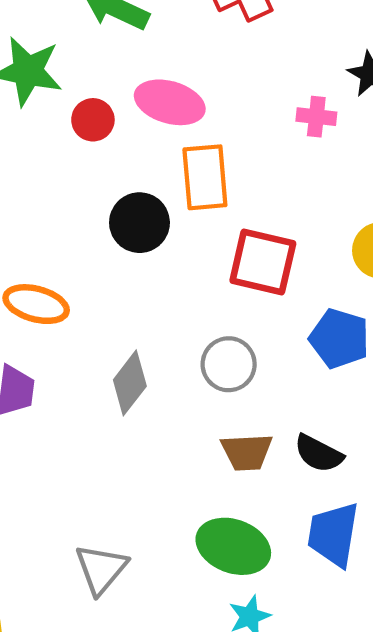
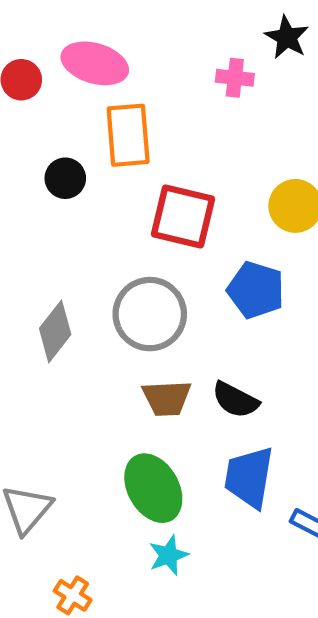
black circle: (139, 223) -> (65, 178), size x0.7
gray circle: (229, 364) -> (150, 314), size x1.4
green ellipse: (233, 546) -> (153, 488), turned 40

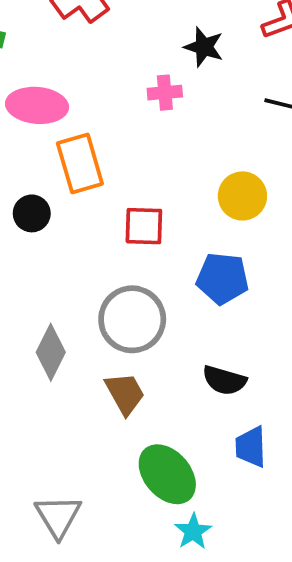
red square: (183, 217) -> (144, 226), size x0.7
brown trapezoid: (167, 398) -> (125, 393), moved, turned -105
blue trapezoid: (249, 477) -> (251, 447), size x0.7

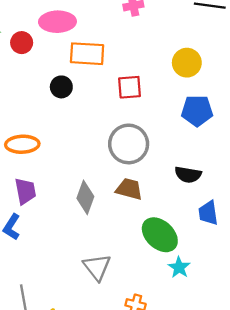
orange rectangle: (80, 163) -> (87, 54), turned -64
blue pentagon: (222, 278) -> (197, 111), moved
gray diamond: (51, 352) -> (85, 197), moved
brown trapezoid: (125, 393) -> (129, 189), turned -40

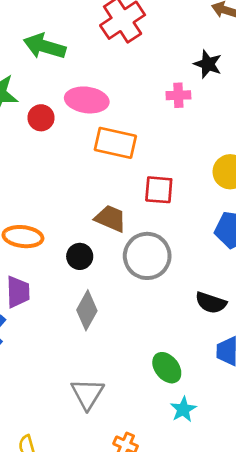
black circle: (61, 87) -> (80, 256), moved
brown trapezoid: (129, 189) -> (110, 218), moved
green ellipse: (160, 235) -> (167, 368), size x0.7

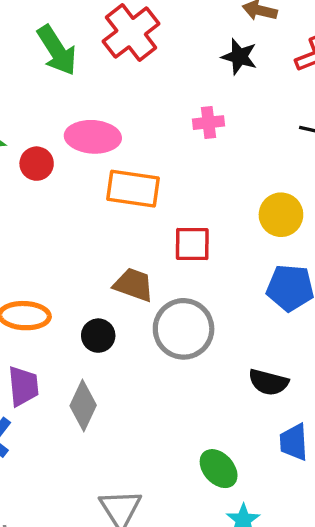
green arrow: (45, 46) -> (57, 50), moved, turned -135
black star: (208, 64) -> (239, 57), moved
gray diamond: (87, 310) -> (83, 405), moved

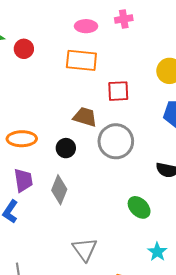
pink ellipse: (93, 137) -> (86, 26), moved, size x0.7
green ellipse: (219, 469) -> (139, 207), moved

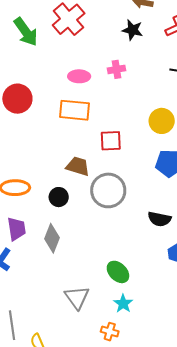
red circle: (24, 49) -> (17, 99), size x1.5
green ellipse: (139, 207) -> (118, 272), moved
cyan star: (157, 252) -> (123, 304), moved

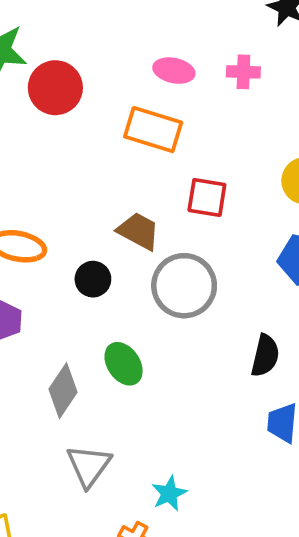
black semicircle: (159, 219) -> (265, 356), turned -100
gray diamond: (52, 238) -> (63, 391), moved
green ellipse: (118, 272) -> (124, 364), moved

